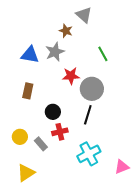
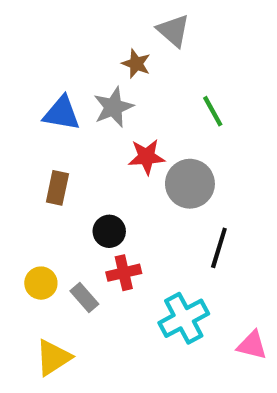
black line: (88, 115) -> (219, 248), moved
pink triangle: (122, 167) -> (252, 345), turned 35

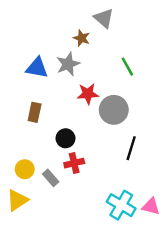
cyan cross: (184, 318) -> (121, 205), moved, turned -32
yellow triangle: (53, 358) -> (17, 200), moved

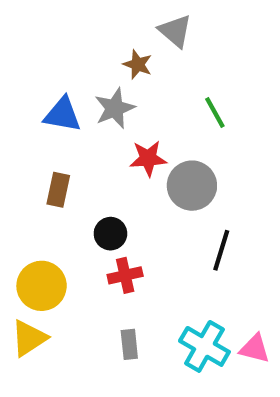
yellow circle: (25, 169) -> (42, 286), size x1.5
gray rectangle: (51, 178) -> (129, 344), moved, turned 35

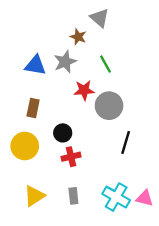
green line: (215, 112) -> (105, 64), moved
yellow circle: (42, 286) -> (25, 146), moved
yellow triangle: (29, 338) -> (34, 196), moved

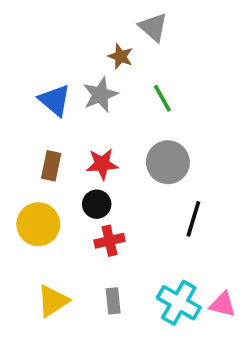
blue triangle: (35, 65) -> (55, 100), turned 30
red star: (84, 90) -> (102, 164), moved

